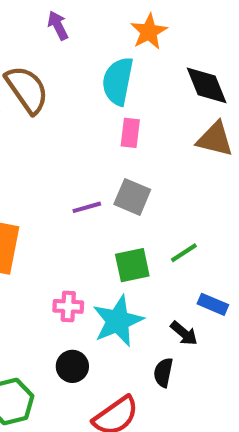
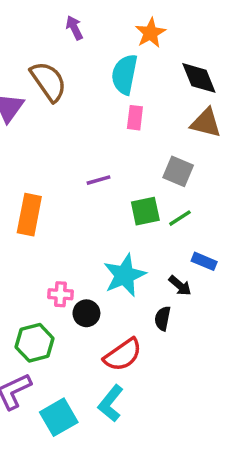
gray square: (132, 197) -> (178, 171), moved
green square: (132, 265) -> (145, 211), moved
pink cross: (68, 306) -> (60, 294), moved

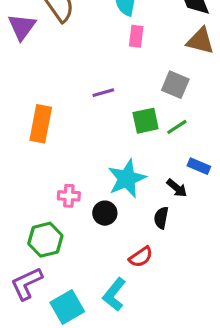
black circle: (86, 313) -> (105, 213), moved
red semicircle: (123, 355) -> (141, 257), moved, size x0.7

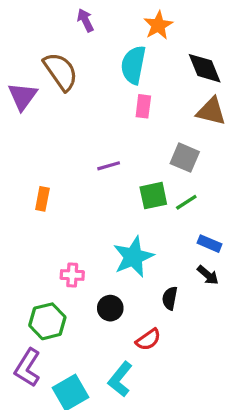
orange rectangle: (41, 124) -> (42, 199), size x0.6
black arrow: (177, 188) -> (208, 275), moved
black circle: (105, 213) -> (110, 308), moved
purple L-shape: (27, 283) -> (28, 368), turned -33

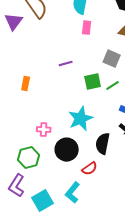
black semicircle: (170, 298) -> (103, 144), size x1.5
black circle: (110, 308) -> (67, 150), size x1.5

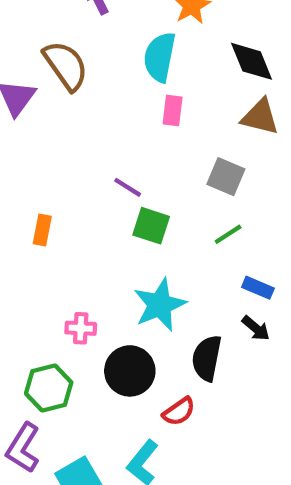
purple line: (66, 64) -> (128, 187), turned 48
green square: (93, 82) -> (151, 226), moved, turned 30

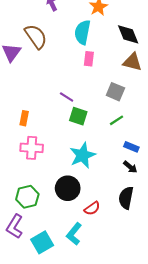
pink cross: (81, 328) -> (32, 148), moved, size x1.5
black semicircle: (207, 358) -> (126, 198), moved

